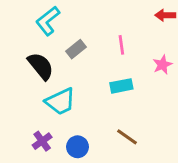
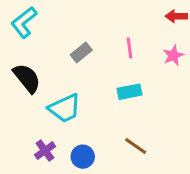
cyan L-shape: (48, 21) -> (24, 22), moved
pink star: (162, 65) -> (173, 55), moved
black semicircle: (41, 66) -> (27, 78), moved

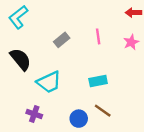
cyan rectangle: (130, 92) -> (98, 81), moved
purple cross: (45, 151) -> (34, 114), turned -35
blue circle: (83, 157) -> (79, 119), moved

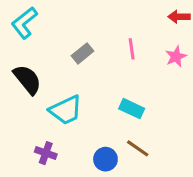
cyan rectangle: (98, 81) -> (132, 109), turned 36

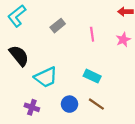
gray rectangle: (83, 53) -> (58, 26), moved
blue circle: (105, 159) -> (70, 104), moved

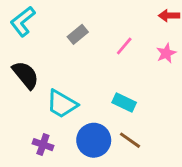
pink line: (92, 34) -> (124, 46), turned 48
cyan trapezoid: (46, 77) -> (62, 104), turned 55
blue circle: (70, 104) -> (94, 140), size x1.5

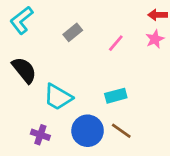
pink star: (166, 53) -> (155, 39), moved
cyan rectangle: (124, 103) -> (116, 96), turned -40

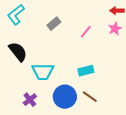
cyan trapezoid: (58, 97) -> (43, 72), turned -30
purple cross: (40, 135) -> (30, 100), turned 32

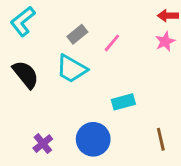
pink line: (86, 32) -> (112, 43), moved
cyan trapezoid: (43, 72) -> (72, 69), moved, turned 30
brown line: (90, 97) -> (161, 139), moved, turned 42

